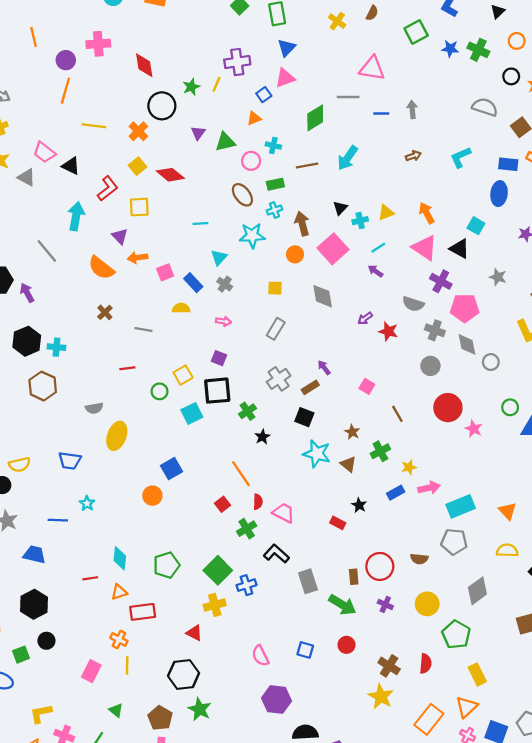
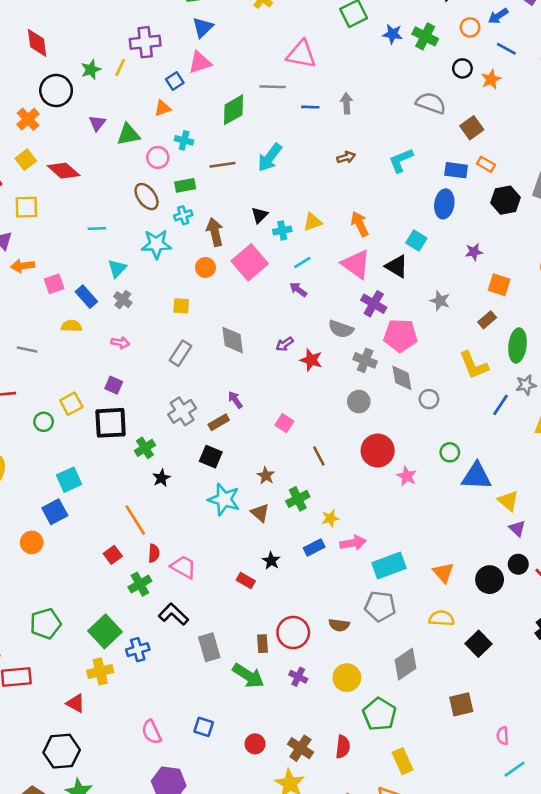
gray diamond: (323, 296) -> (233, 340), moved
cyan square: (192, 413) -> (69, 480), moved
red circle: (346, 645) -> (255, 744), moved

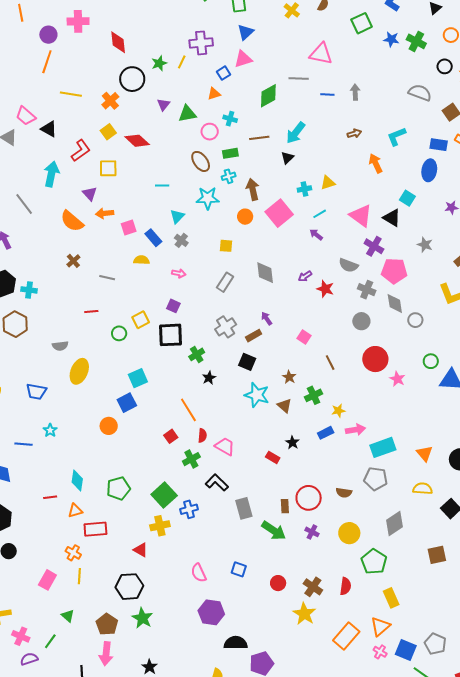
black triangle: (260, 215) -> (287, 158), moved
orange arrow: (360, 224) -> (376, 163), moved

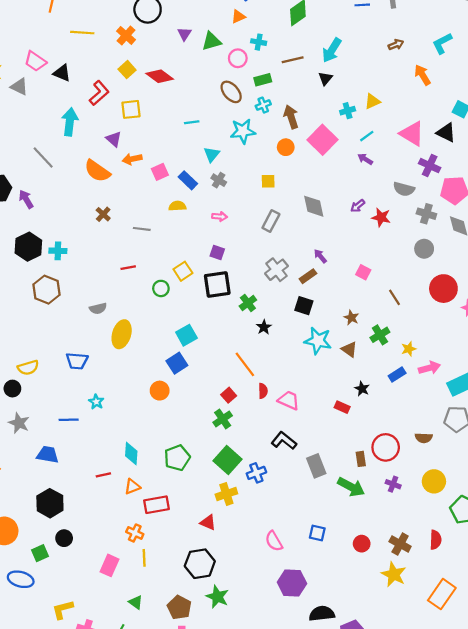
green cross: (191, 459) -> (223, 419), moved

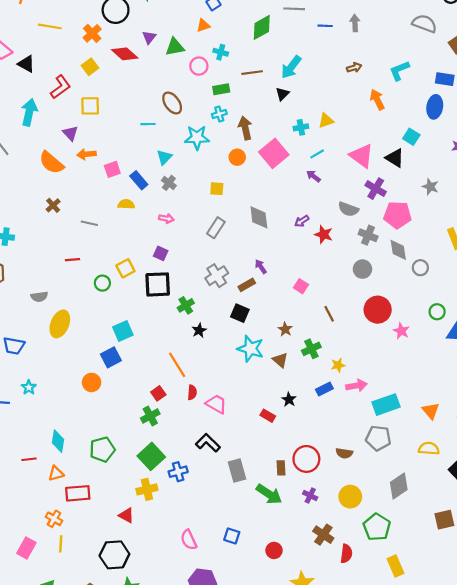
red diamond: (160, 76) -> (125, 54), moved
brown ellipse: (231, 92) -> (172, 103), moved
brown cross: (400, 544) -> (323, 535), moved

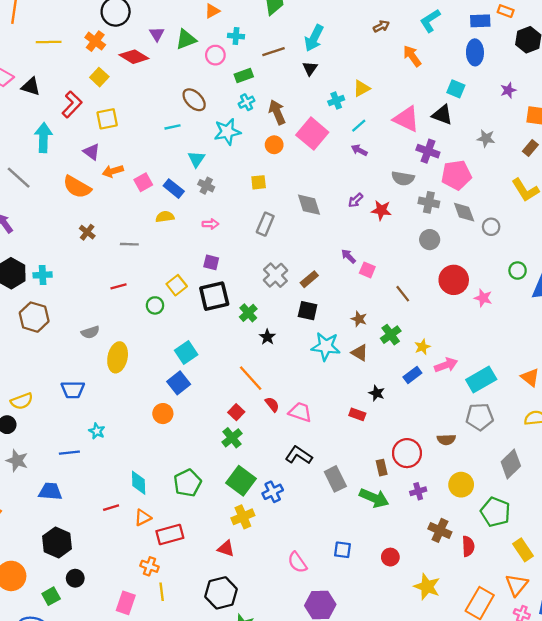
purple arrow: (261, 267) -> (348, 256), moved
red semicircle: (192, 392) -> (272, 404), turned -32
purple cross: (310, 495) -> (418, 491), turned -32

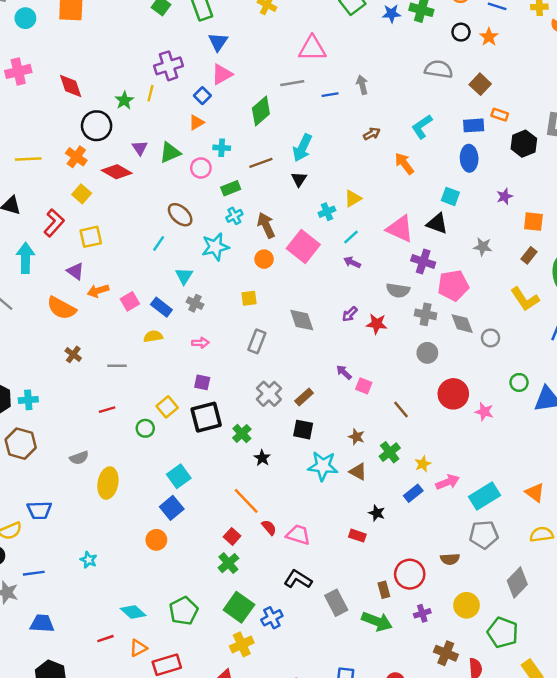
cyan line: (173, 127) -> (159, 243), turned -42
blue trapezoid: (73, 390) -> (39, 510), moved
blue line: (69, 453) -> (34, 573), moved
cyan diamond: (139, 483) -> (133, 612), turned -45

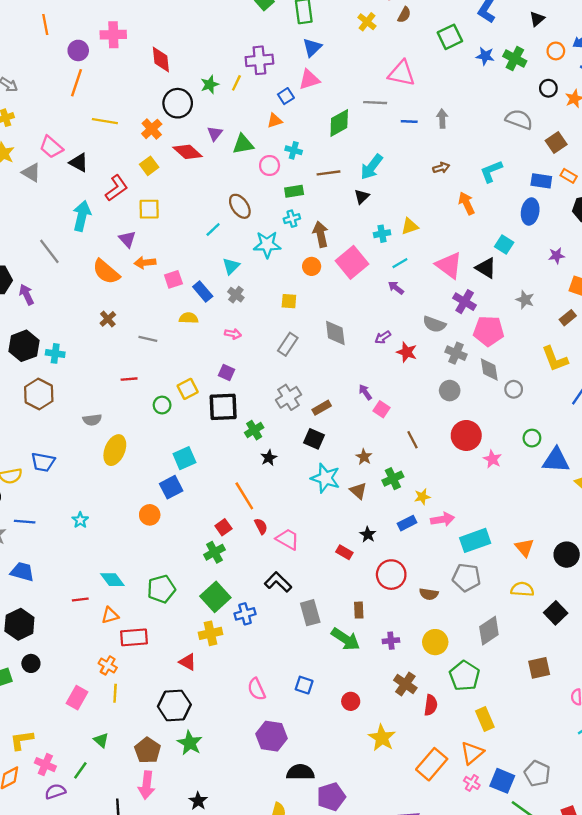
red circle: (410, 574) -> (391, 575), moved

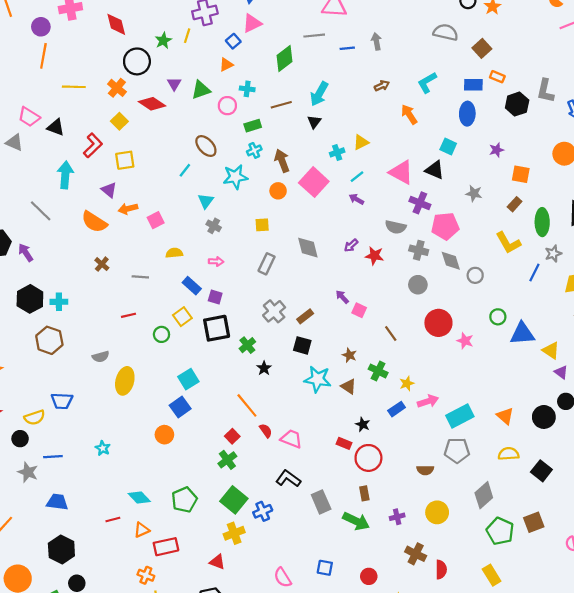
blue rectangle: (203, 292) -> (192, 286), moved
green cross: (393, 479) -> (378, 371), turned -30
red circle: (391, 575) -> (368, 458), moved
green pentagon: (464, 676) -> (500, 531), moved

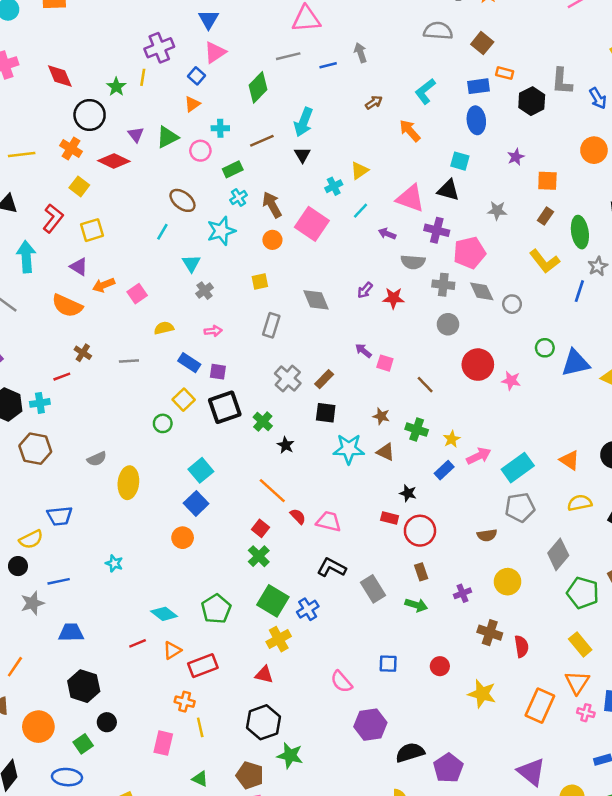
purple arrow: (356, 199) -> (387, 234), moved
gray cross: (214, 226) -> (205, 291), turned 32
red line: (129, 315) -> (62, 377), moved
gray star: (28, 472) -> (32, 603), turned -30
green arrow: (356, 521) -> (416, 605), size x0.7

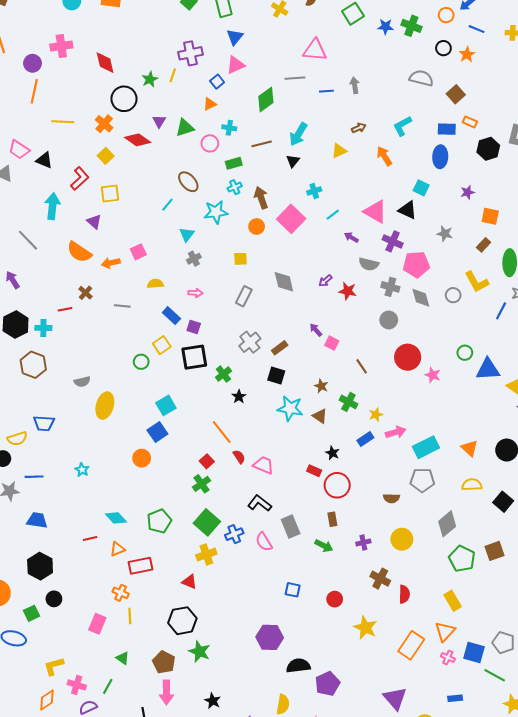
yellow triangle: (359, 171) -> (339, 151), moved
orange arrow: (104, 285) -> (111, 263), moved
gray circle: (512, 304) -> (453, 295), moved
pink semicircle: (341, 682) -> (264, 542), moved

